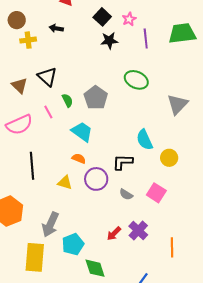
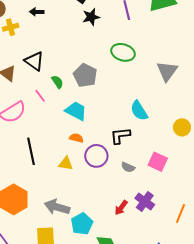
yellow circle: (169, 158) -> (182, 127), moved
gray arrow: (50, 224) -> (57, 207), turned 90
orange line: (172, 247) -> (180, 214), turned 30

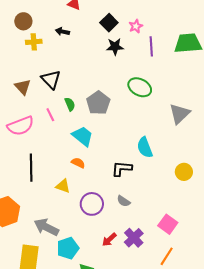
purple circle: (96, 156) -> (92, 204), moved
pink square: (158, 162) -> (168, 224), moved

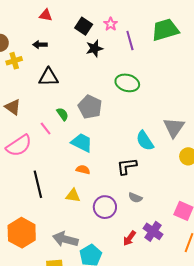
black triangle: (51, 79) -> (49, 77), moved, turned -35
gray triangle: (180, 114) -> (174, 127), moved

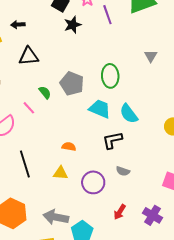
green ellipse: (127, 83) -> (110, 76), moved, turned 75
gray triangle: (174, 127) -> (151, 56), moved, size x0.6
cyan trapezoid: (82, 143) -> (100, 109), moved
purple cross: (153, 231) -> (153, 215), moved

